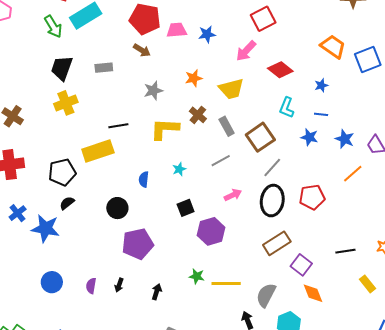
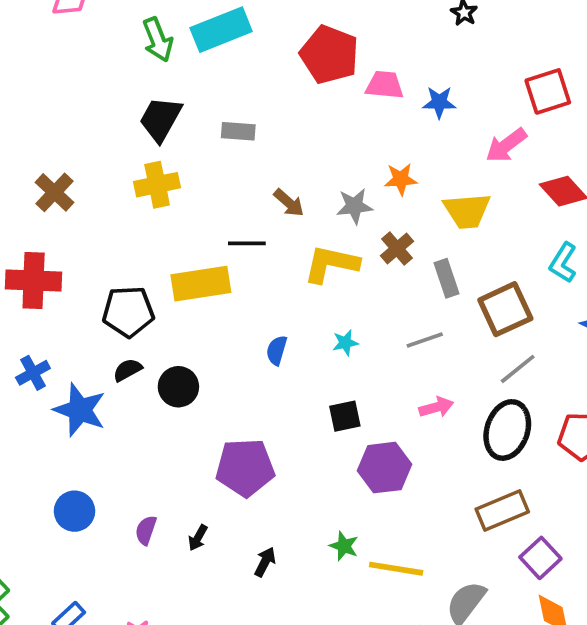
brown arrow: (142, 50) -> (289, 203), moved
gray star: (153, 91) -> (354, 206), moved
black circle: (117, 208) -> (178, 387), moved

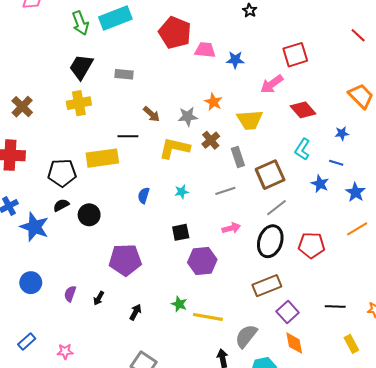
orange star: (401, 179) -> (213, 102), turned 30

